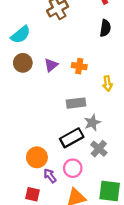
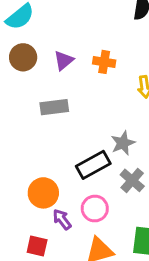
gray rectangle: (76, 103) -> (54, 107), moved

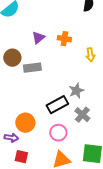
brown circle: (23, 57) -> (12, 58), moved
purple arrow: (62, 219) -> (11, 138), moved, turned 136

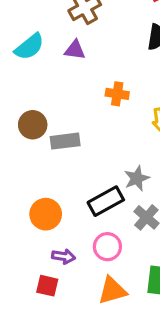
purple triangle: (38, 38) -> (75, 50), moved, turned 48
orange circle: (25, 123) -> (46, 214), moved
purple arrow: (11, 138) -> (64, 256), moved

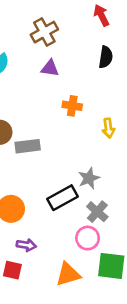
purple triangle: (75, 50) -> (50, 68), moved
pink circle: (107, 247) -> (88, 238), moved

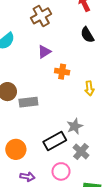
black semicircle: (106, 57) -> (87, 35), turned 140
purple triangle: (50, 68) -> (44, 52), moved, turned -40
pink circle: (88, 238) -> (61, 171), moved

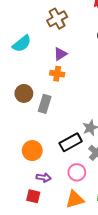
orange cross: (62, 72) -> (57, 74), moved
gray rectangle: (28, 102) -> (45, 104), turned -66

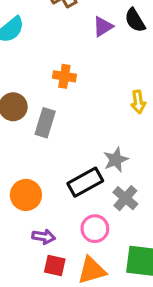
purple triangle: (60, 54) -> (103, 27), moved
red square: (33, 196) -> (55, 266), moved

